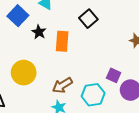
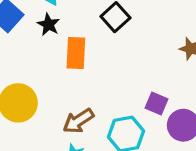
black star: (39, 32) -> (48, 25), moved

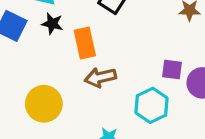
brown arrow: (78, 121) -> (100, 77), moved, turned 36

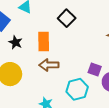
black star: (52, 24) -> (16, 42), moved

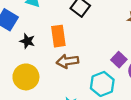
purple square: (95, 70) -> (119, 60), turned 32

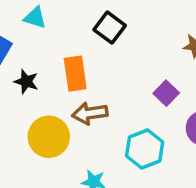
purple square: (119, 60) -> (166, 93), moved
yellow circle: (26, 77) -> (49, 137), moved

